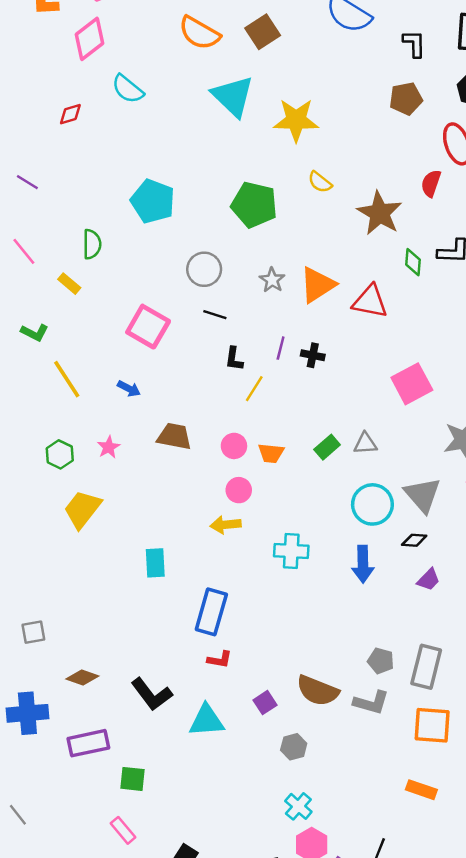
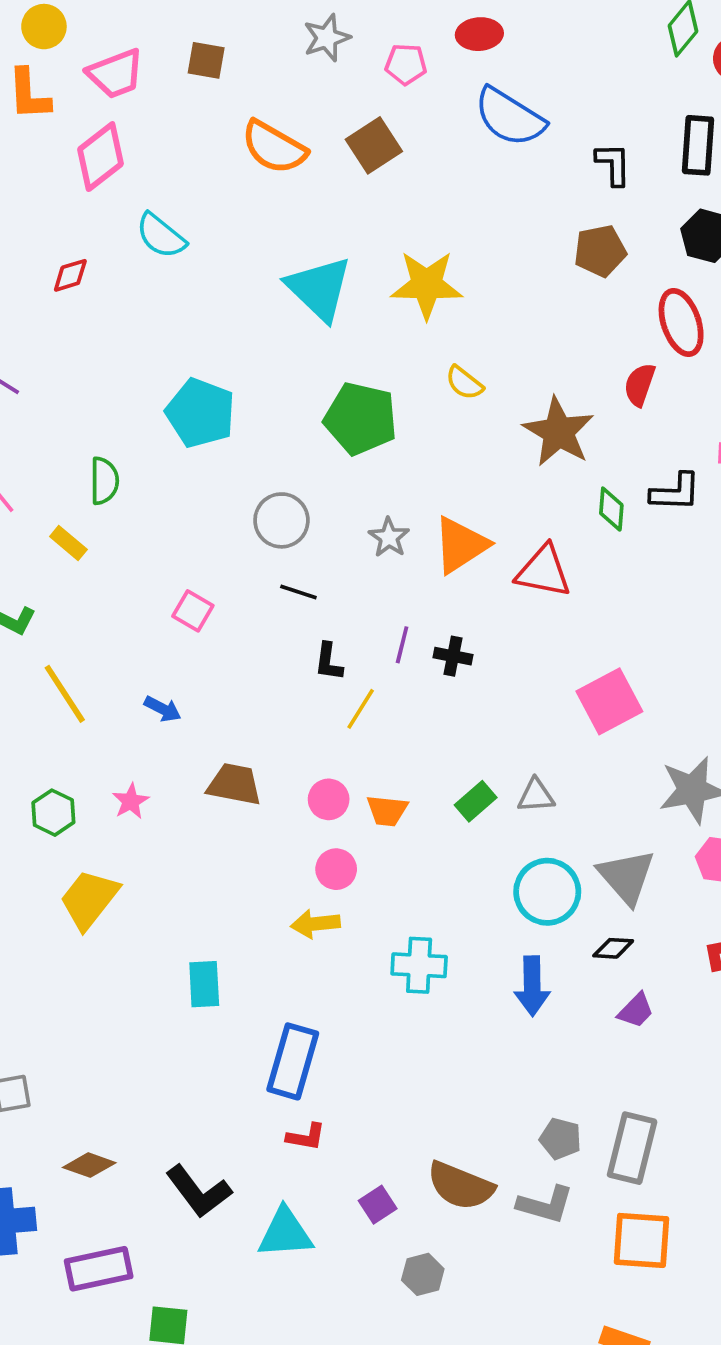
cyan triangle: (233, 96) -> (319, 289), moved
pink square: (148, 327) -> (193, 611), size x0.6

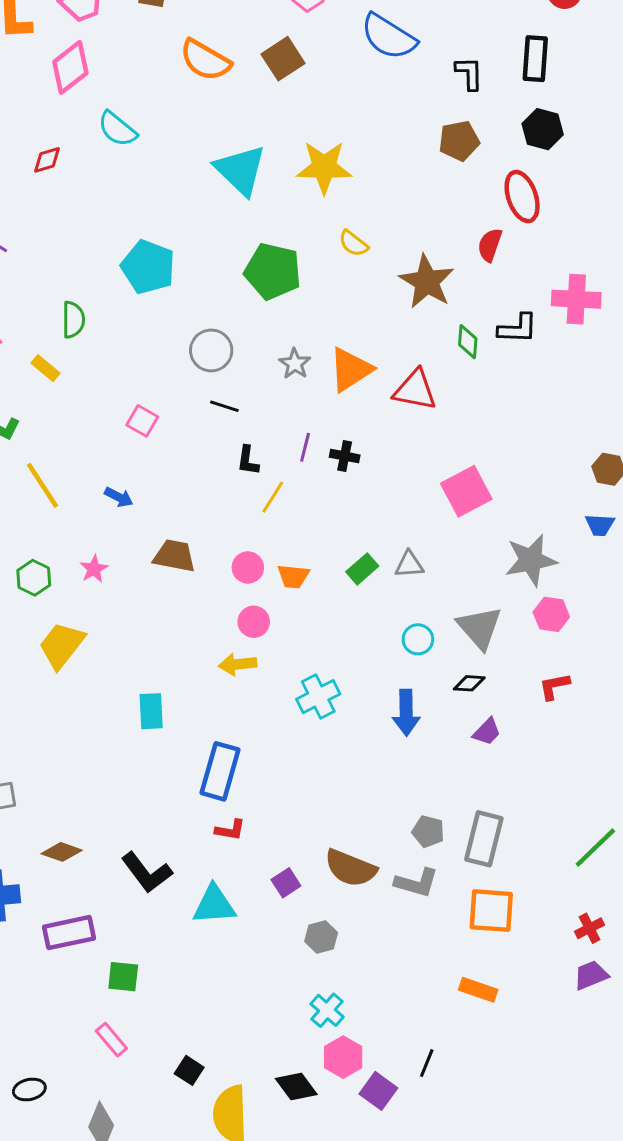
cyan circle: (547, 892) -> (418, 639), size x0.6
cyan cross: (419, 965) -> (318, 697), turned -30

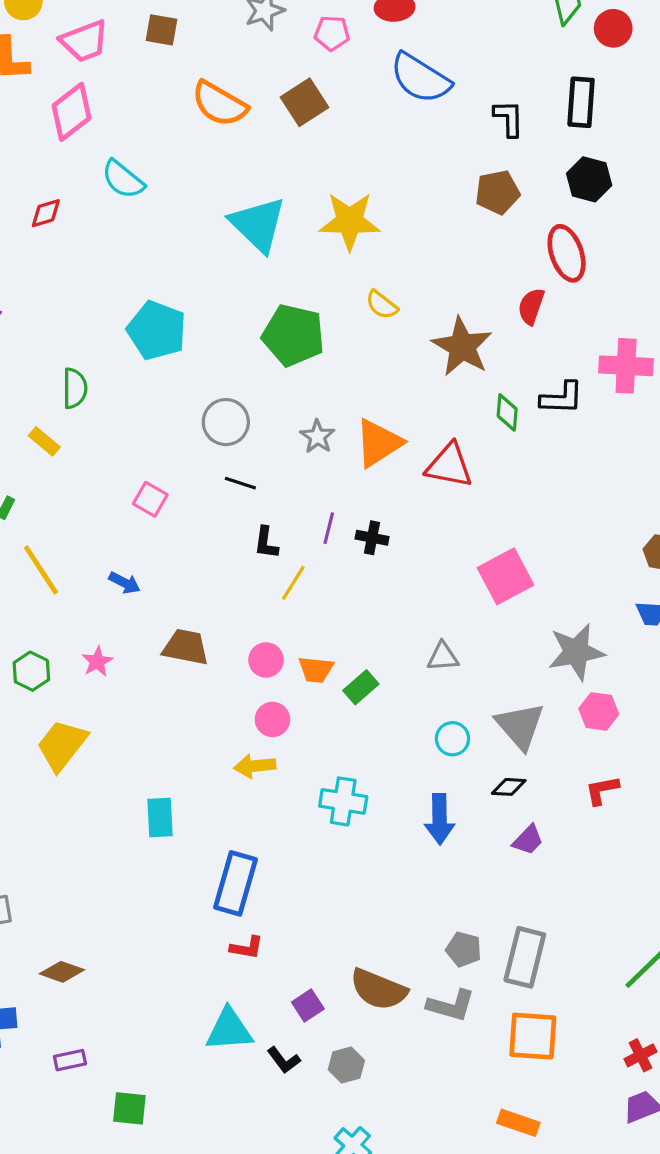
green rectangle: (362, 569) -> (361, 687), moved
cyan cross: (318, 697) -> (343, 801), turned 36
black L-shape: (147, 872) -> (284, 1060), moved, size x0.6
purple rectangle: (69, 933) -> (70, 1060), size x0.6

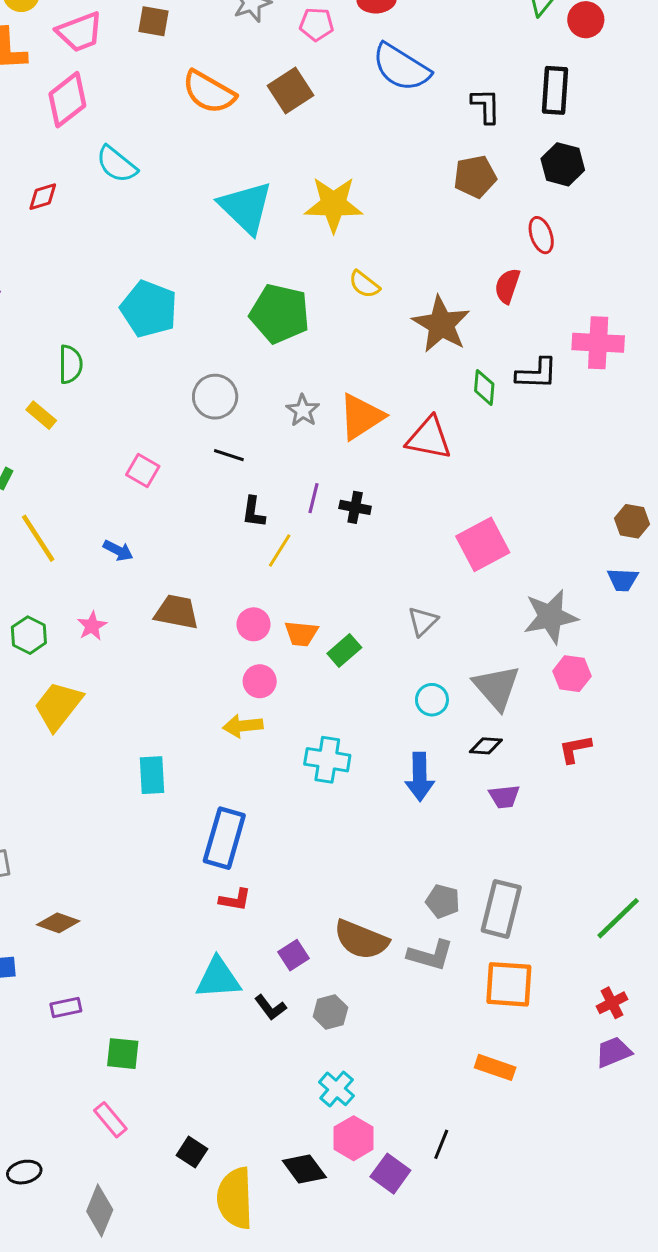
red ellipse: (567, 253) -> (541, 235), size x0.7
gray triangle: (443, 657) -> (423, 621), turned -40
purple trapezoid: (528, 840) -> (504, 797), turned 40

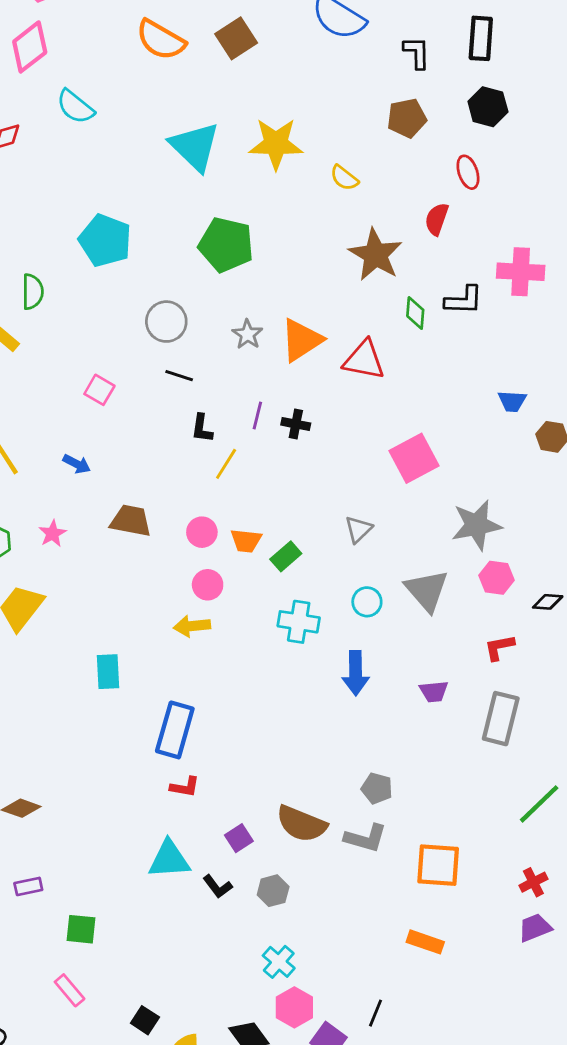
yellow semicircle: (364, 284) -> (344, 178), moved
blue trapezoid: (623, 580) -> (512, 401), moved
black diamond: (486, 746) -> (548, 602), moved
cyan cross: (327, 760) -> (299, 622), moved
gray rectangle: (501, 909) -> (501, 719), moved

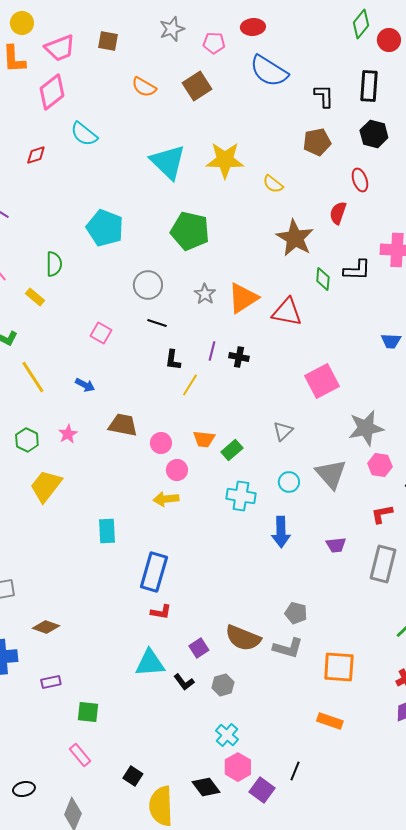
orange semicircle: (161, 40) -> (144, 87), size x0.7
pink circle: (202, 532) -> (161, 443), moved

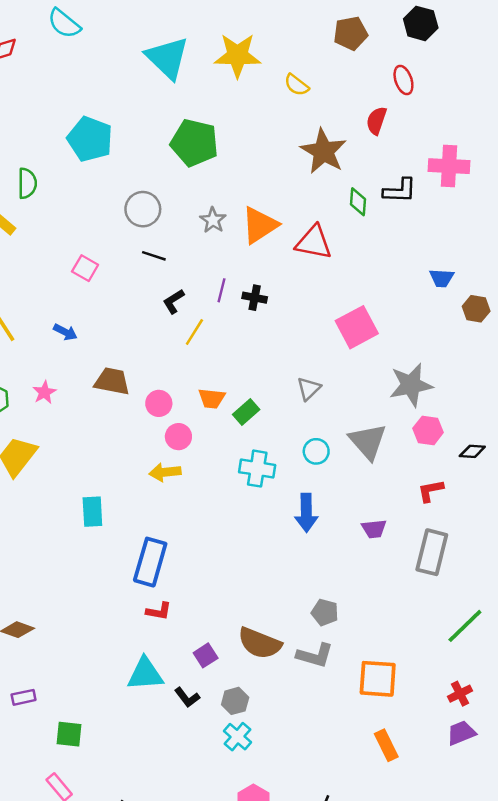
black L-shape: (173, 360) -> (174, 301), turned 50
orange rectangle: (330, 721) -> (386, 745), moved, turned 45
cyan cross: (227, 735) -> (237, 737), moved

